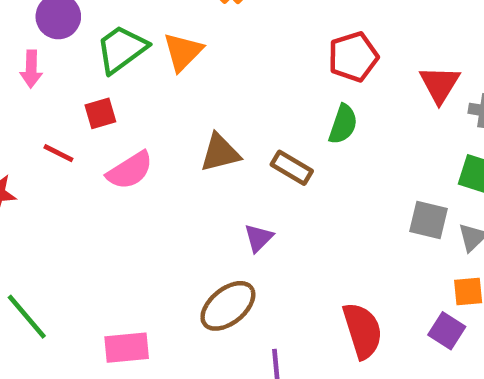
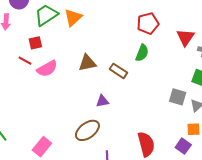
red line: (58, 153) -> (25, 61), moved
purple triangle: (259, 238) -> (102, 101), turned 32
pink rectangle: (127, 348) -> (42, 147), turned -48

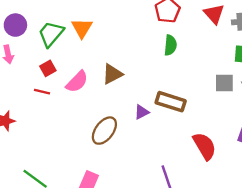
pink semicircle: (47, 69) -> (77, 82), moved
brown rectangle: (118, 71) -> (171, 102), moved, size x1.4
brown ellipse: (87, 130) -> (104, 131), moved

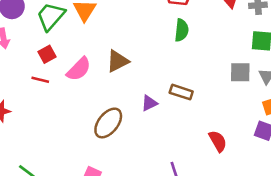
brown rectangle: (171, 102) -> (181, 92), size x0.7
red semicircle: (205, 146) -> (218, 141), size x0.7

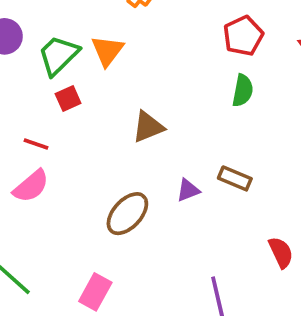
red square: (47, 54) -> (68, 98), moved
pink semicircle: (79, 69) -> (31, 186), moved

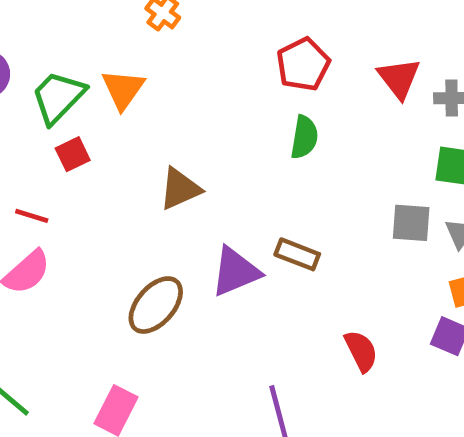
purple triangle: (188, 190) -> (235, 272), size x1.6

